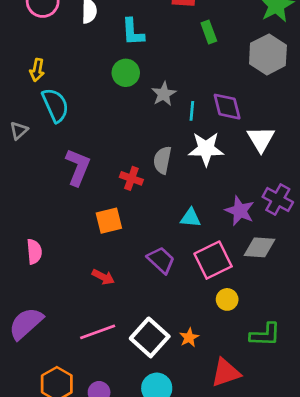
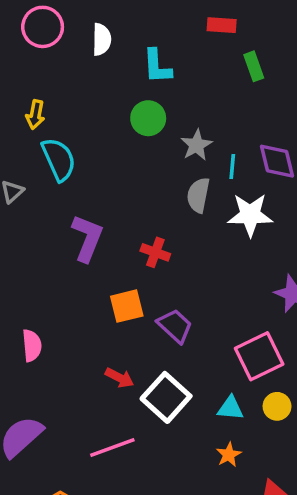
gray semicircle: (162, 160) -> (198, 195), moved
cyan triangle: (191, 218) -> (230, 408), moved
purple trapezoid: (161, 260) -> (175, 326), moved
white square: (150, 337) -> (166, 397), moved

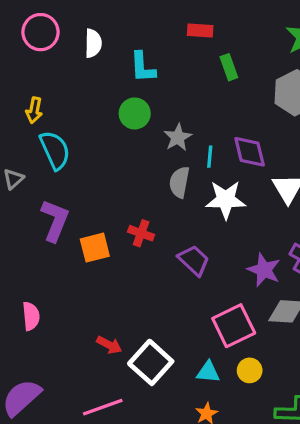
purple L-shape: (87, 238) -> (55, 220), moved
orange square: (127, 306) -> (95, 248), moved
purple trapezoid: (175, 326) -> (194, 260), moved

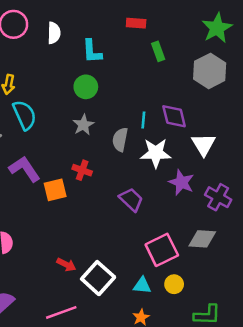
gray star: (178, 137) -> (83, 125), moved
purple L-shape: (55, 220) -> (25, 169), turned -56
red cross: (141, 233) -> (82, 170), moved
purple star: (264, 270) -> (181, 182), moved

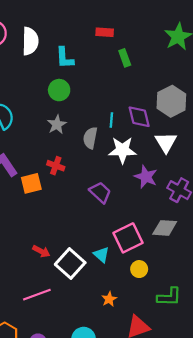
white semicircle: (54, 33) -> (30, 41), size x1.4
gray hexagon: (210, 71) -> (171, 101), moved
cyan triangle: (142, 285) -> (101, 255), moved, turned 36

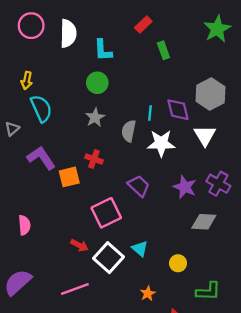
red rectangle: (105, 32) -> (143, 24), turned -48
purple star: (146, 177) -> (185, 187), moved
pink square: (128, 238) -> (106, 213), moved

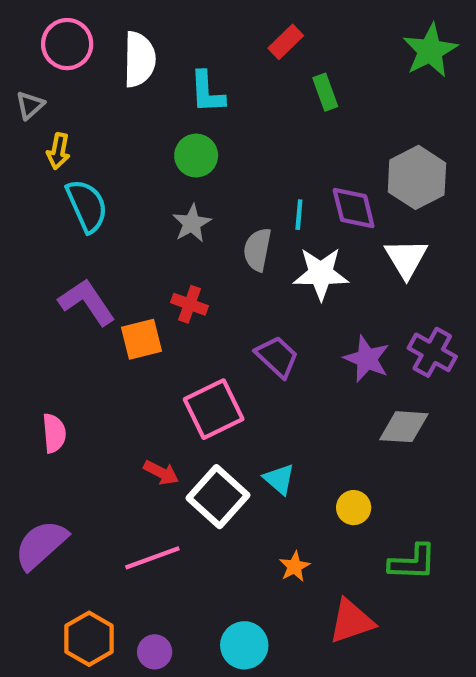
gray triangle: (12, 129) -> (30, 105), moved

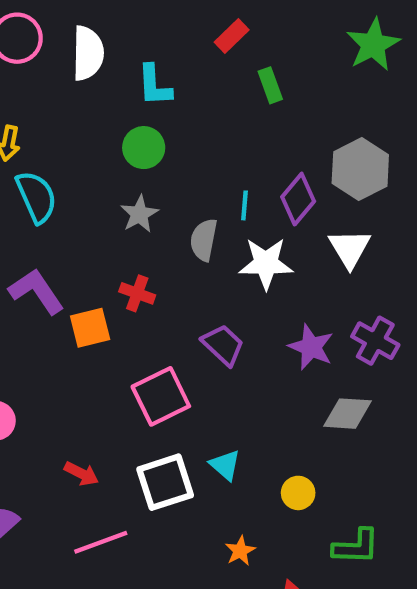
purple diamond: (354, 208) -> (298, 199), turned 54
red arrow: (161, 473) -> (81, 474), moved
white square: (218, 497) -> (165, 482), turned 30

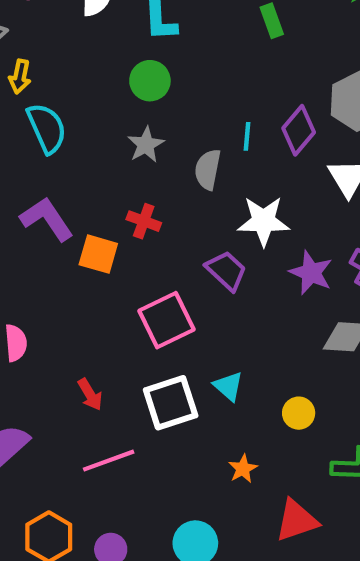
white star: (266, 263) -> (263, 221), moved
orange square: (90, 328) -> (98, 254), turned 30
red arrow: (81, 474) -> (90, 394), turned 32

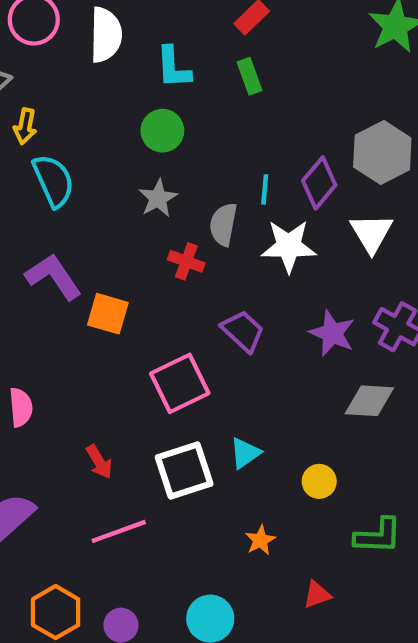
green rectangle: (272, 21) -> (249, 76), moved
red cross: (144, 221) -> (186, 261), moved
white star: (263, 221) -> (289, 246), moved
cyan triangle: (228, 386) -> (245, 453), turned 44
red triangle: (297, 520) -> (317, 595), size x0.6

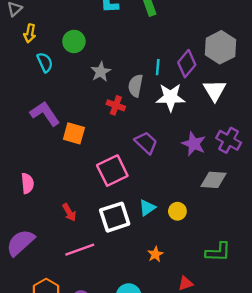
green circle: (162, 131) -> (74, 41), moved
cyan semicircle: (53, 181) -> (45, 62), size x0.7
yellow circle: (319, 481) -> (177, 211), moved

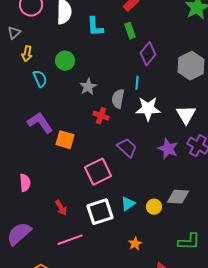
purple diamond: (187, 64) -> (148, 54), moved
white triangle: (215, 90) -> (186, 115), moved
gray diamond: (213, 180) -> (178, 197), moved

